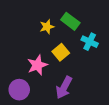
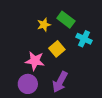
pink star: (37, 65) -> (35, 61), turned 30
purple circle: (19, 90) -> (28, 84), moved

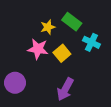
pink star: (35, 61) -> (38, 49), moved
purple circle: (28, 84) -> (15, 83), moved

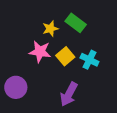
cyan cross: (91, 42) -> (89, 60), moved

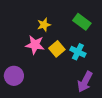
green rectangle: (76, 23) -> (82, 22), moved
purple arrow: (69, 94) -> (85, 82), moved

